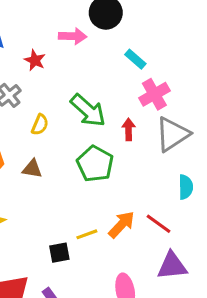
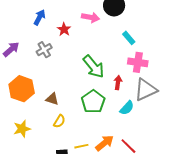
pink cross: (154, 94) -> (138, 62), turned 30
yellow semicircle: (40, 125) -> (59, 121), moved
cyan semicircle: (186, 187) -> (127, 108), moved, turned 35

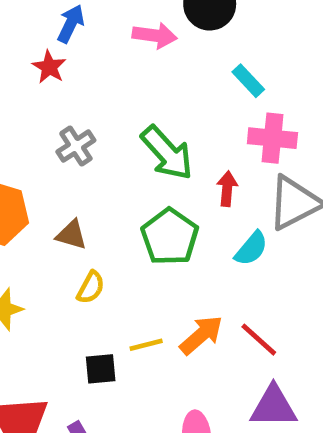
blue arrow: (39, 17) -> (71, 24), moved
red star: (64, 29) -> (49, 67), moved
gray cross: (44, 50) -> (76, 146), moved

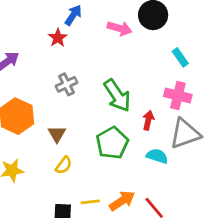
cyan rectangle: (248, 81) -> (180, 57), moved
brown triangle: (71, 235) -> (57, 134), turned 36
cyan semicircle: (251, 249) -> (157, 156), turned -120

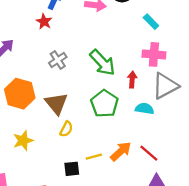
brown triangle: (57, 134) -> (56, 103), size x1.5

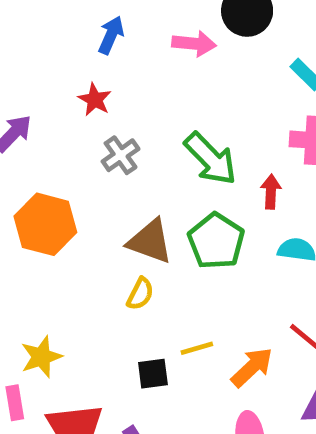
red star: (44, 22) -> (95, 100), moved
brown triangle: (56, 103) -> (150, 241), moved, turned -30
yellow star: (23, 141) -> (41, 357), moved
orange arrow: (121, 151) -> (252, 367), moved

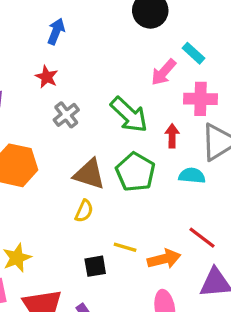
pink arrow: (194, 44) -> (164, 72), moved, turned 128
yellow line: (197, 348) -> (125, 247), turned 35
orange arrow: (252, 367) -> (164, 259), turned 32

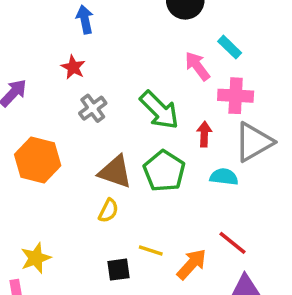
blue arrow: (56, 31) -> (85, 19), turned -35
pink arrow: (164, 72) -> (197, 66), turned 100
orange arrow: (164, 259) -> (192, 264), turned -36

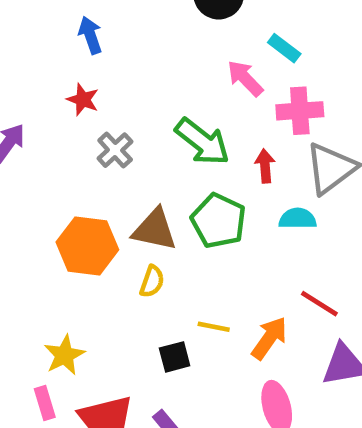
orange hexagon: (38, 160) -> (87, 246), moved

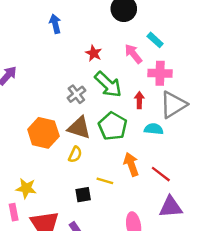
red star: (83, 100) -> (94, 53), moved
gray cross: (115, 150) -> (76, 94), moved
orange arrow: (269, 338) -> (131, 164), moved, turned -60
yellow star: (64, 355) -> (26, 188), turned 30

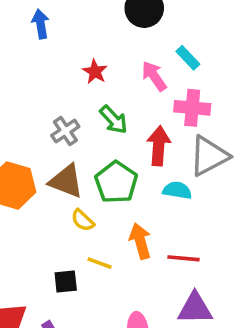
green arrow: (108, 85) -> (114, 120), size x0.7
red arrow: (139, 100) -> (159, 146), size x1.5
yellow semicircle: (75, 154) -> (83, 220), moved, turned 105
red line: (161, 174) -> (184, 258), turned -36

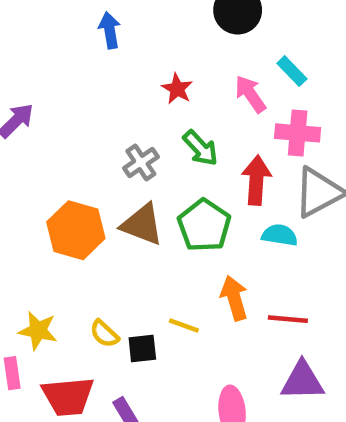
yellow semicircle: (83, 220) -> (104, 334), moved

